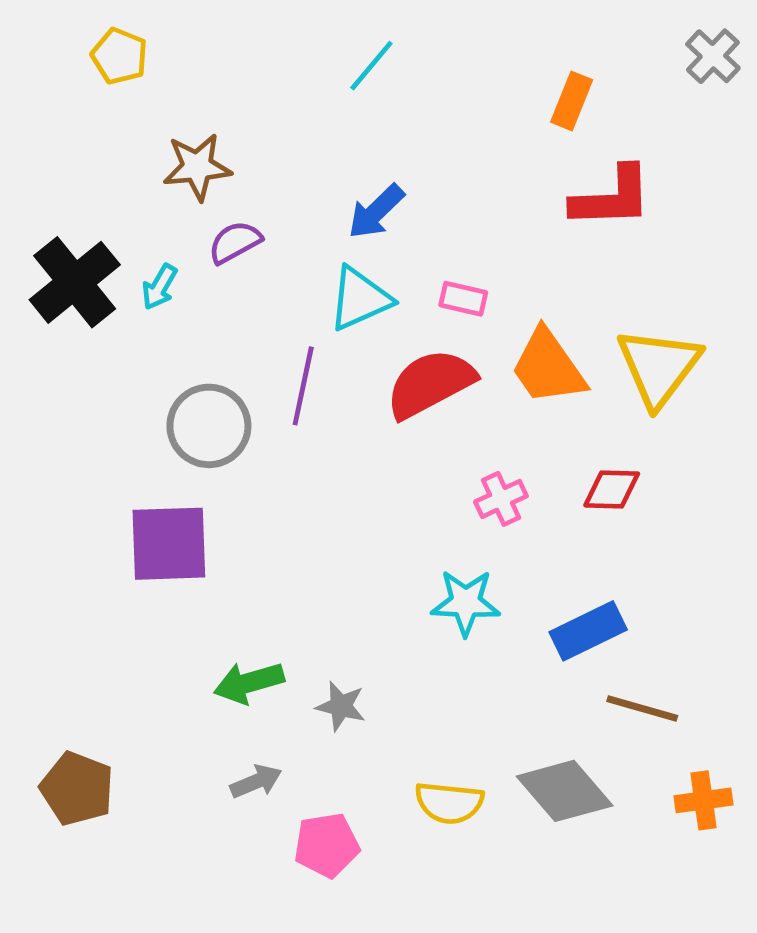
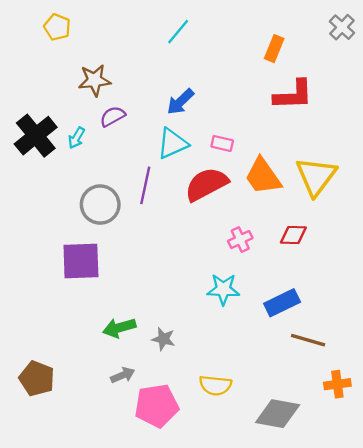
gray diamond: (565, 791) -> (278, 414), moved, turned -39
pink pentagon: (327, 845) -> (157, 406), size x1.4

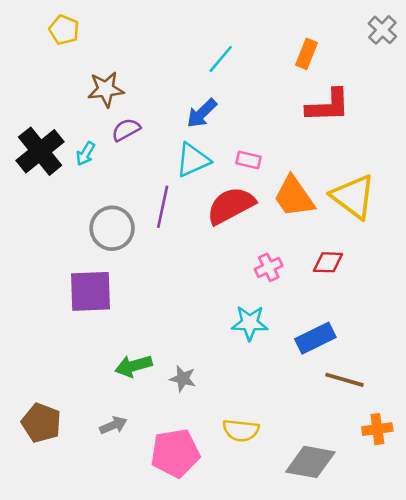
cyan line: (178, 32) -> (221, 59), moved
yellow triangle: (316, 176) -> (353, 197), turned -30
gray arrow: (123, 375) -> (113, 425), moved

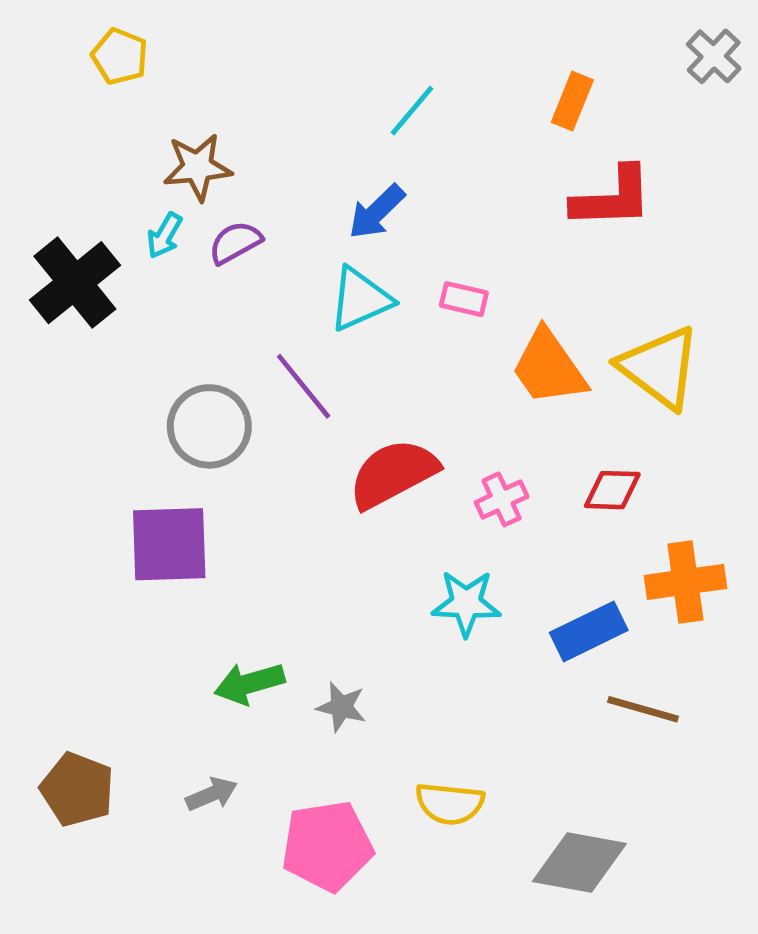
cyan arrow: (86, 154) -> (165, 235), moved
red semicircle: (231, 205) -> (393, 474), moved
purple line: (163, 207) -> (304, 386), turned -51
orange cross: (377, 429) -> (685, 582), moved, size x1.4

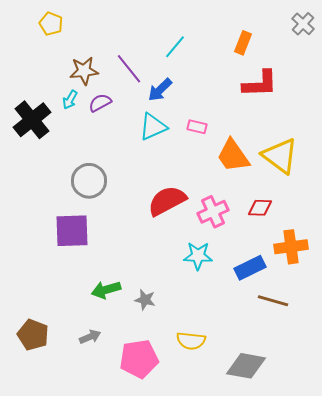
purple line: (304, 386) -> (129, 69), moved
pink cross: (502, 499) -> (213, 212), size x1.4

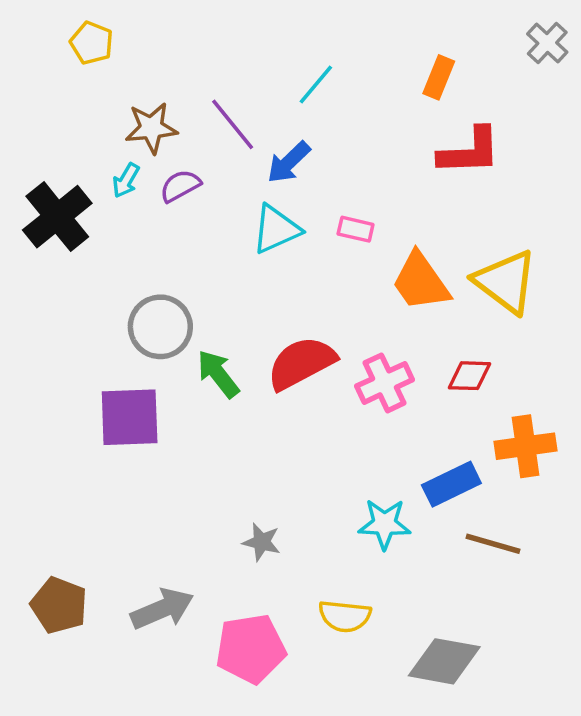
cyan star: (198, 256) -> (385, 524), moved
green arrow: (106, 290) -> (218, 374), moved, turned 68
gray arrow: (90, 337) -> (162, 609), size x1.6

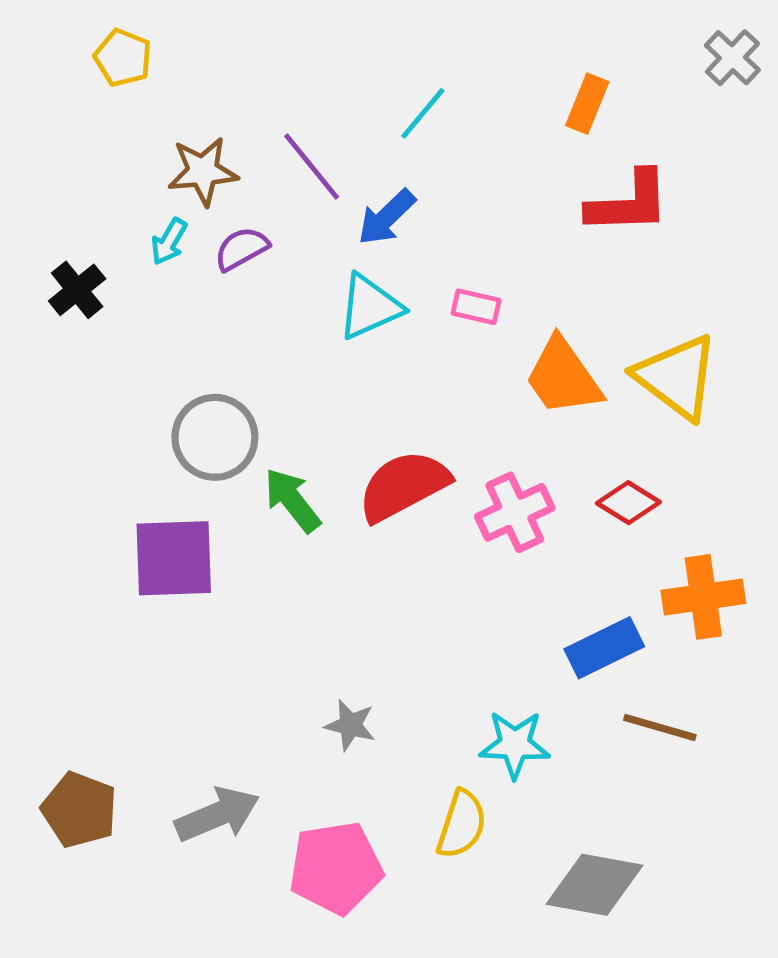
black cross: (57, 217) -> (77, 290), size x0.6
red diamond: (469, 376) -> (628, 503), turned 30
cyan star: (385, 524) -> (515, 744), moved
yellow semicircle: (345, 616) -> (462, 824), turned -78

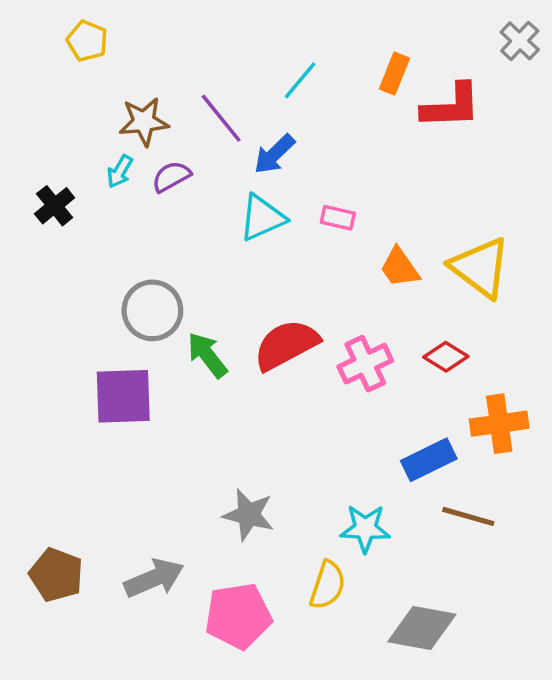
orange rectangle: (587, 104) -> (394, 74), moved
red L-shape: (628, 203) -> (451, 106), moved
orange trapezoid: (563, 377) -> (400, 268), size x0.7
gray star: (350, 725) -> (249, 515), size x1.4

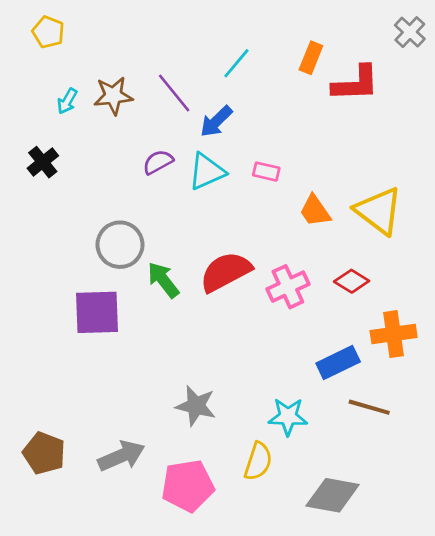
yellow pentagon: (87, 41) -> (48, 32), moved
cyan arrow: (120, 171) -> (67, 101), moved
purple semicircle: (171, 177) -> (158, 162), moved

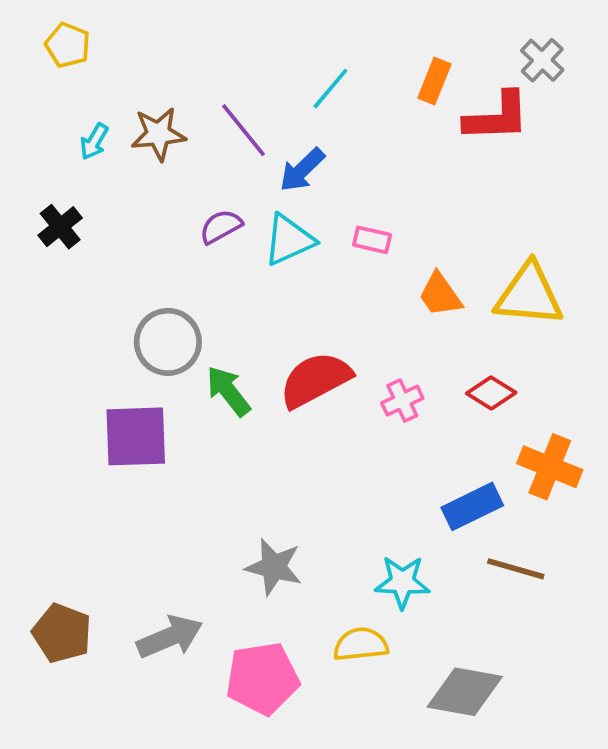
gray cross: (410, 32) -> (542, 60), moved
yellow triangle: (379, 211) -> (529, 295), turned -32
pink cross: (288, 287) -> (402, 401), size x0.7
orange cross: (394, 334) -> (550, 467), turned 30
yellow semicircle: (258, 461) -> (361, 644), turned -114

